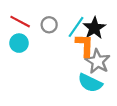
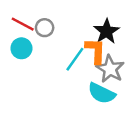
gray circle: (49, 25) -> (45, 28), moved
cyan line: (76, 27) -> (75, 59), moved

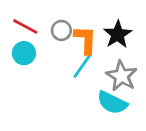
gray circle: (45, 28) -> (61, 30), moved
orange L-shape: (96, 51) -> (85, 40), moved

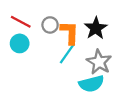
cyan semicircle: (112, 103) -> (91, 84), turned -40

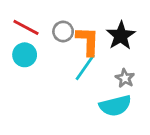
gray star: (99, 62) -> (125, 78), size x0.6

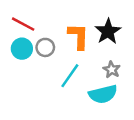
gray circle: (63, 31) -> (45, 47), moved
cyan line: (85, 67) -> (70, 76), moved

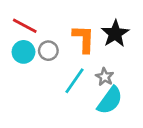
gray star: (112, 70) -> (105, 77), moved
cyan semicircle: (103, 94) -> (110, 100), turned -40

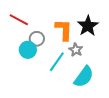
cyan circle: (23, 52) -> (28, 50), moved
gray star: (105, 77) -> (76, 50), moved

